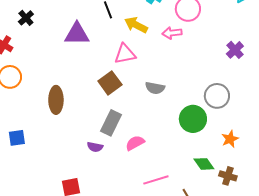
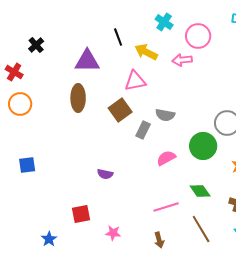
brown ellipse: (56, 100) -> (78, 98), moved
gray rectangle: (111, 123) -> (143, 130), moved, size x0.7
pink semicircle: (135, 143) -> (166, 158), moved
green diamond: (204, 164) -> (200, 191), moved

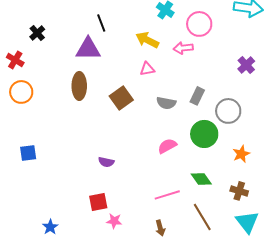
black line: (118, 37) -> (101, 23), moved
pink triangle: (135, 81) -> (147, 69), moved, size x0.7
gray rectangle: (143, 130) -> (197, 96), moved
red square: (81, 214) -> (98, 202), moved

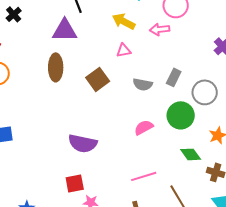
purple semicircle: (106, 162) -> (83, 143), size x1.8
green diamond: (201, 179) -> (191, 154), moved

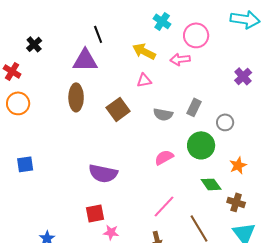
gray circle: (205, 92) -> (225, 122), size x0.7
pink line: (144, 176) -> (164, 206), turned -30

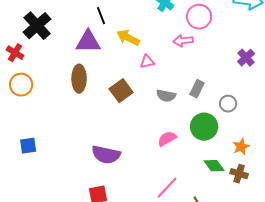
black cross: (34, 44) -> (37, 26), size x1.8
yellow arrow: (144, 51) -> (128, 38), moved
brown cross: (236, 202) -> (239, 174), moved

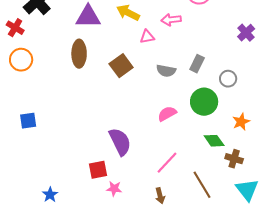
pink arrow: (183, 41) -> (171, 20), moved
purple semicircle: (106, 155) -> (120, 142), moved, turned -128
brown cross: (239, 174) -> (234, 159), moved

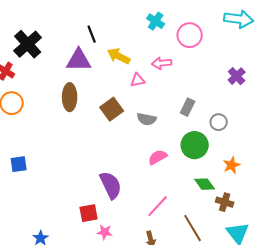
gray semicircle: (166, 71) -> (147, 119), moved

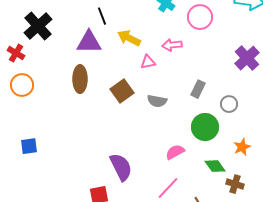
purple cross: (237, 76) -> (247, 58), size x1.4
pink semicircle: (158, 157) -> (175, 152), moved

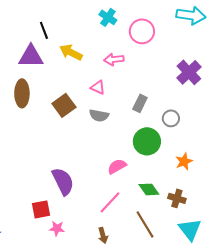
pink triangle: (148, 62) -> (98, 87), moved, turned 35
green diamond: (215, 166) -> (149, 189), moved

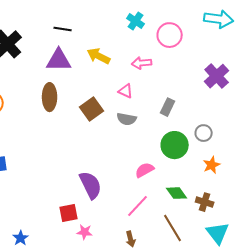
black line: (44, 30) -> (63, 29), moved, turned -60
gray circle: (171, 118) -> (204, 133), moved

